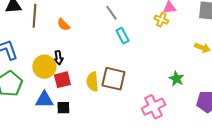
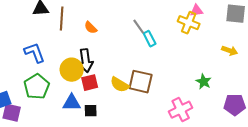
gray line: (111, 13) -> (139, 27), moved
yellow cross: (161, 20) -> (189, 23), size x1.5
black arrow: (58, 58) -> (86, 61), size x1.6
yellow semicircle: (92, 82) -> (120, 85), turned -54

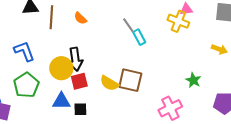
orange semicircle: (91, 28) -> (80, 18), moved

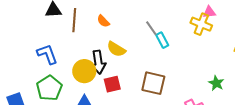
red square: (79, 81) -> (112, 84), moved
yellow semicircle: (109, 83) -> (116, 49), moved

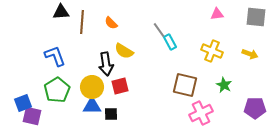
yellow cross: (201, 24) -> (212, 51), moved
yellow circle: (84, 71) -> (92, 87), moved
brown square: (153, 83) -> (185, 85), moved

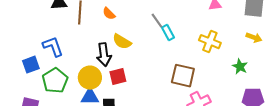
yellow arrow: (250, 54) -> (254, 38), moved
green star: (224, 85) -> (240, 67), moved
blue square: (23, 103) -> (31, 65), moved

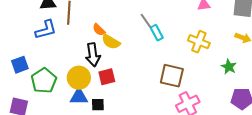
orange semicircle: (109, 14) -> (99, 30), moved
blue L-shape: (53, 47) -> (46, 30), moved, turned 95

